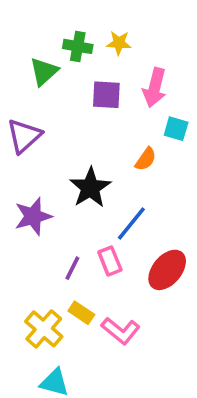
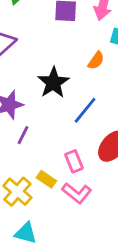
pink rectangle: (110, 261) -> (74, 161), moved
purple line: (72, 268) -> (23, 135), moved

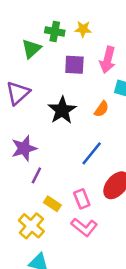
black star: (53, 83) -> (62, 110), moved
yellow rectangle: (46, 179) -> (52, 204), moved

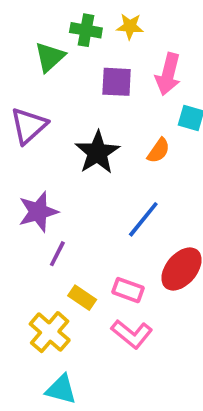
pink rectangle: (82, 199) -> (128, 290), turned -48

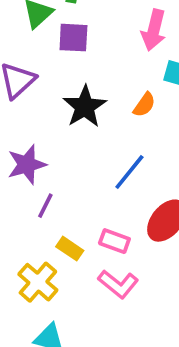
purple square: (117, 82) -> (73, 38), moved

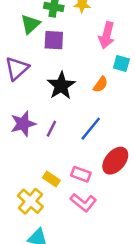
purple line: (45, 206) -> (51, 129), moved

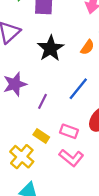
purple line: (51, 129) -> (42, 101), moved

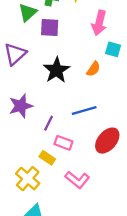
blue line: (78, 89) -> (84, 111), turned 35
pink rectangle: (69, 131) -> (63, 143), moved

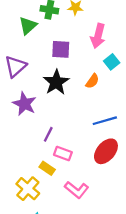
purple square: (50, 27) -> (61, 49), moved
cyan square: (113, 49) -> (112, 62), turned 35
purple star: (21, 106) -> (24, 104), moved, turned -30
blue line: (84, 111) -> (105, 121), moved

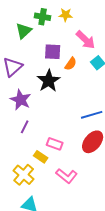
pink arrow: (98, 36) -> (86, 40), turned -60
orange semicircle: (92, 81) -> (71, 64), moved
purple line: (48, 134) -> (25, 127), moved

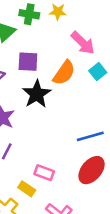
purple square: (53, 52) -> (28, 62), moved
orange semicircle: (71, 64) -> (64, 73), size x1.5

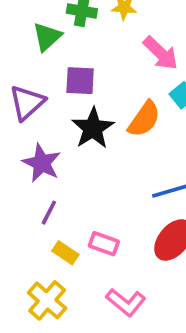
orange semicircle: (64, 73) -> (144, 119), moved
yellow rectangle: (27, 189) -> (65, 253), moved

